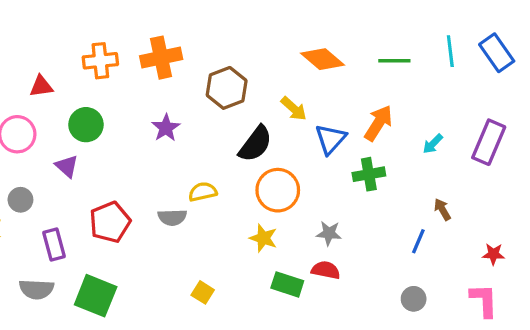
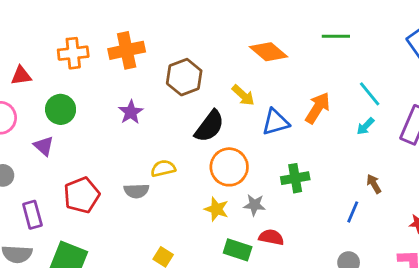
cyan line: (450, 51) -> (370, 94), moved, turned -32
green line: (394, 61) -> (336, 36), moved
blue triangle: (330, 139) -> (276, 122), turned 32
green cross: (369, 174) -> (295, 178), moved
gray star: (329, 233) -> (254, 205), moved

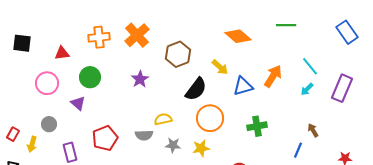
orange cross: (127, 50) -> (137, 35), turned -30
gray star: (254, 205) -> (173, 145), moved
yellow star: (216, 209) -> (201, 148), turned -30

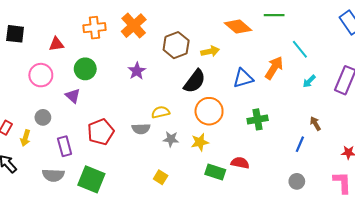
green line: (286, 25) -> (274, 15), moved
cyan line: (310, 66) -> (300, 49), moved
yellow arrow: (220, 67) -> (210, 51), moved, turned -54

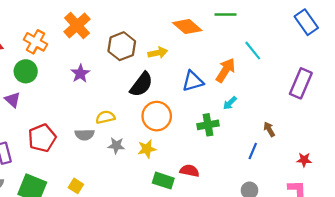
orange cross: (95, 28) -> (35, 42), moved, turned 35
cyan arrow: (309, 81) -> (230, 103), moved
yellow square: (161, 177) -> (76, 186), moved

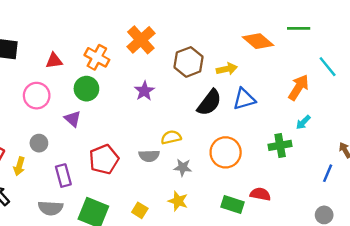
blue triangle: (193, 81) -> (244, 99), moved
orange circle: (157, 116) -> (226, 152), moved
yellow star: (147, 149) -> (178, 201), moved, turned 30

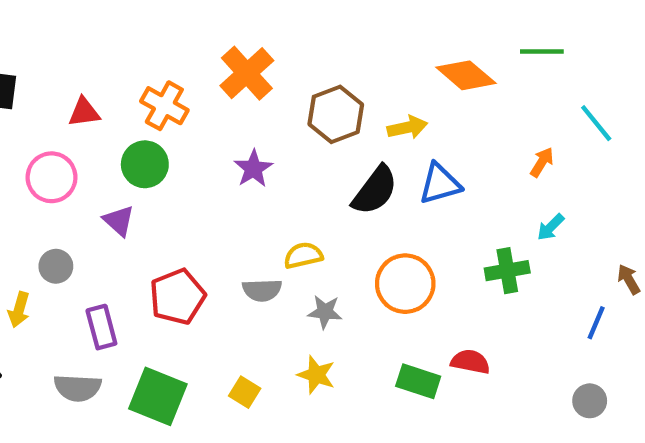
orange arrow: (299, 87) -> (542, 162), size x0.6

